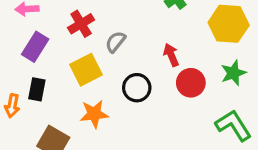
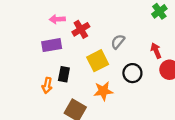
red cross: (81, 24) -> (81, 29), moved
purple rectangle: (35, 47) -> (52, 45), moved, turned 48

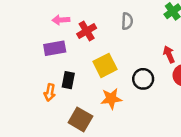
gray semicircle: (118, 42) -> (127, 21), moved, turned 144

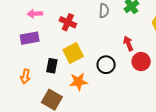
gray semicircle: (127, 21) -> (104, 11), moved
red cross: (87, 31) -> (68, 22), moved, turned -35
black rectangle: (68, 80) -> (52, 66), moved

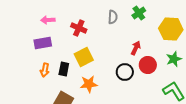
red arrow: (128, 43) -> (136, 48), turned 48
black circle: (106, 65) -> (125, 72), moved
orange arrow: (25, 76) -> (45, 70), moved

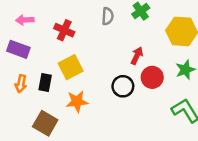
purple rectangle: (43, 43) -> (18, 49), turned 30

